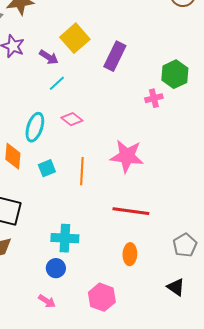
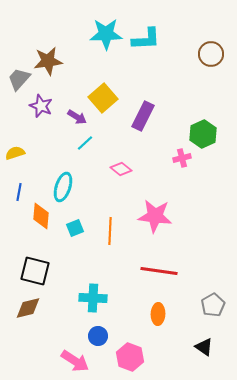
pink diamond: (72, 119) -> (121, 169), moved
blue circle: (56, 268) -> (98, 336), moved
pink arrow: (47, 301) -> (75, 361), size x1.6

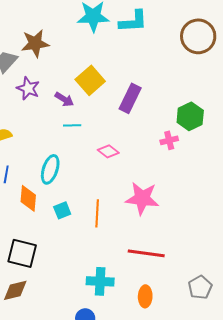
brown circle: (211, 54) -> (198, 36), size x1.4
cyan line: (85, 143) -> (72, 125), turned 42
cyan cross: (93, 298) -> (100, 281), moved

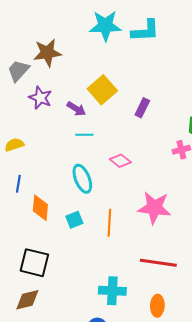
purple rectangle: (130, 98) -> (142, 108), size x0.7
cyan ellipse: (50, 169) -> (82, 179), moved, turned -40

